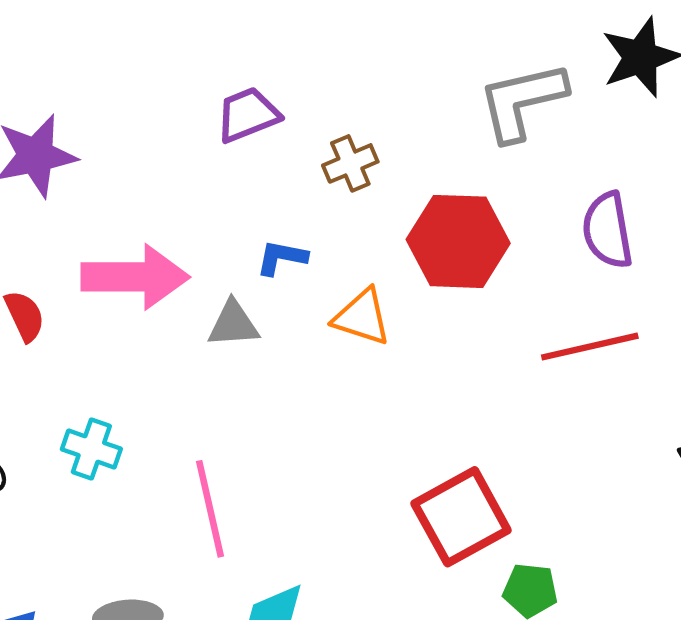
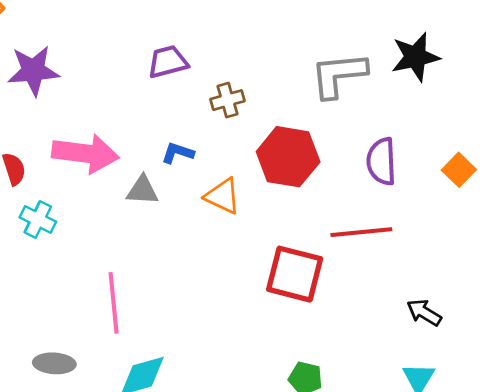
cyan cross: (91, 449) -> (38, 220), moved
red square: (461, 517) -> (295, 274), moved, turned 36

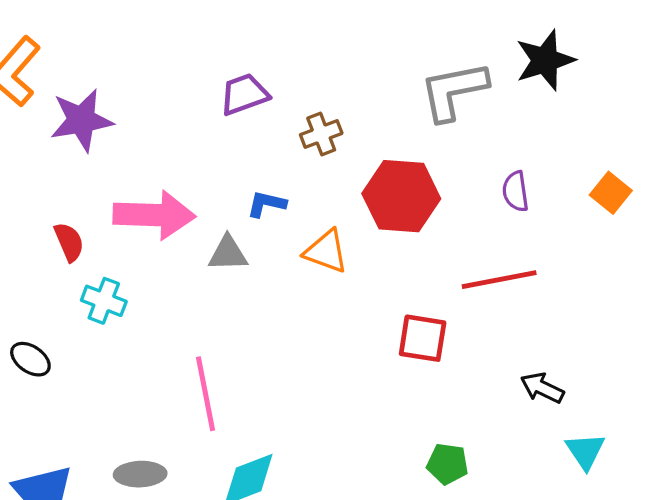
purple semicircle: (381, 161) -> (516, 191), size x0.7
red square: (295, 274) -> (423, 338), size x0.7
black arrow: (424, 313) -> (542, 388), moved

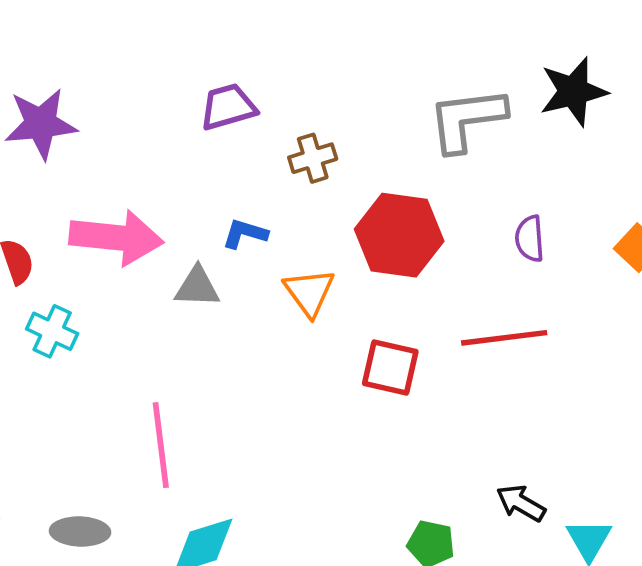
orange triangle: (326, 251) -> (309, 292), turned 30
red square: (423, 338) -> (390, 367), moved
black arrow: (542, 388) -> (521, 503), moved

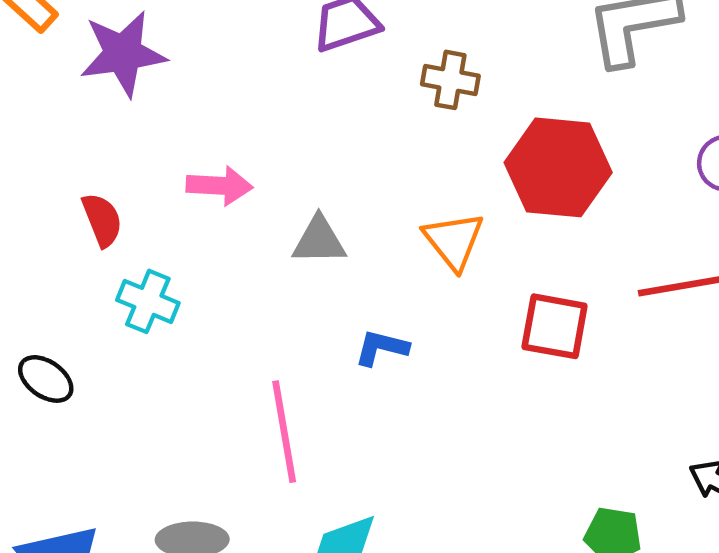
brown cross: (313, 158) -> (450, 80), turned 30
blue L-shape: (245, 234) -> (381, 348), moved
pink arrow: (116, 237) -> (220, 186), size x0.6

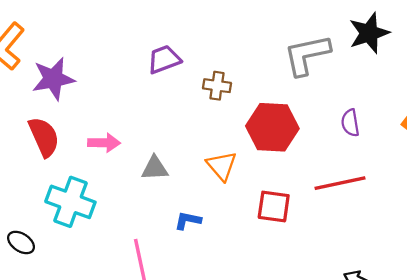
red semicircle: (102, 220) -> (44, 137), moved, size x1.5
cyan cross: (148, 301) -> (70, 202), size x1.6

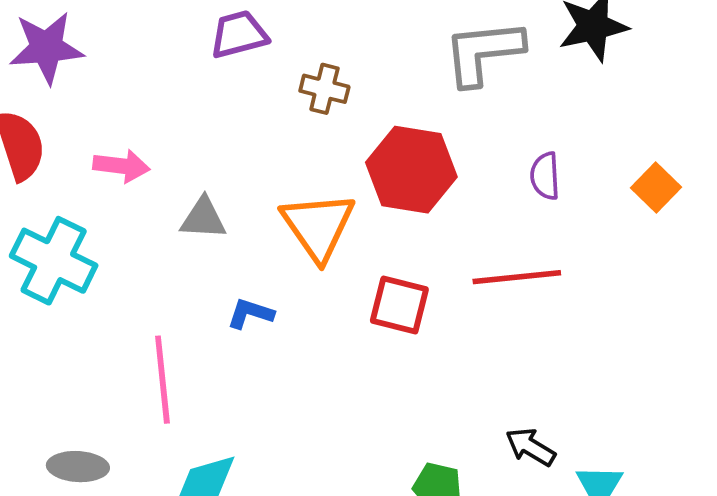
orange triangle: (222, 166) -> (318, 226), size x1.4

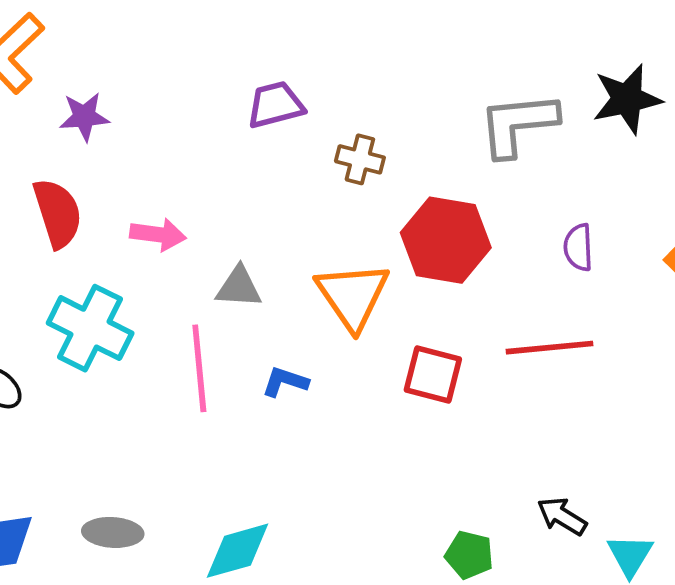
purple star: (46, 48) -> (84, 117), size x0.7
pink line: (162, 380) -> (199, 368), moved

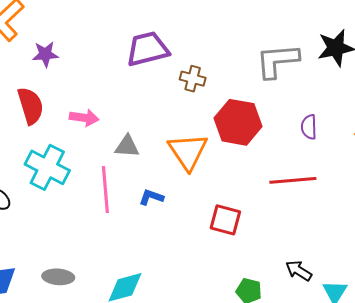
purple trapezoid: (275, 105) -> (148, 49), size x1.4
red square: (433, 374) -> (225, 220), moved

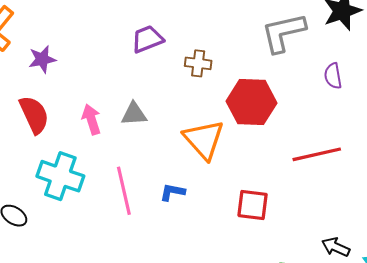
purple trapezoid: (148, 49) -> (147, 39), size x0.7
pink arrow: (84, 118) -> (91, 119), turned -108
purple semicircle: (309, 127) -> (333, 76), moved
gray triangle: (127, 146) -> (134, 114), moved

